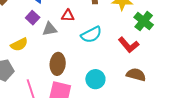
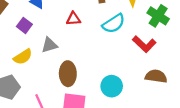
purple square: (33, 18) -> (24, 25), moved
gray triangle: (50, 29) -> (49, 45), moved
cyan semicircle: (91, 35) -> (114, 24), moved

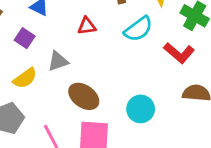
brown ellipse: (68, 74) -> (84, 96), turned -50

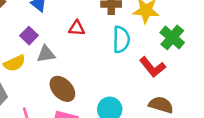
cyan semicircle: (138, 29) -> (121, 39), turned -64
purple square: (25, 38) -> (29, 36), moved

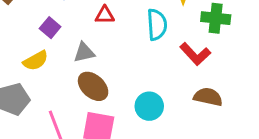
green cross: (172, 37) -> (216, 18), turned -30
gray triangle: (46, 54) -> (84, 52), moved

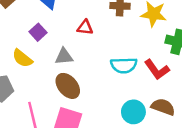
cyan semicircle: (157, 25) -> (124, 65), moved, turned 85
yellow semicircle: (36, 61) -> (22, 58), turned 60
cyan circle: (149, 106) -> (133, 112), moved

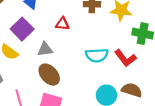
purple square: (38, 32) -> (22, 29), size x1.5

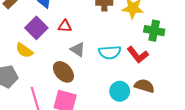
red triangle: (62, 24) -> (65, 26), moved
gray triangle: (45, 49) -> (78, 50), moved, turned 42

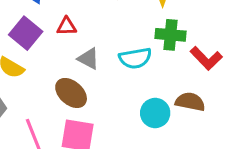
green cross: (154, 31) -> (171, 35), moved
red L-shape: (138, 55) -> (206, 58), moved

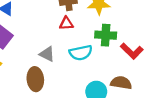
red triangle: (67, 26) -> (66, 23), moved
brown ellipse: (71, 93) -> (35, 79), turned 45

